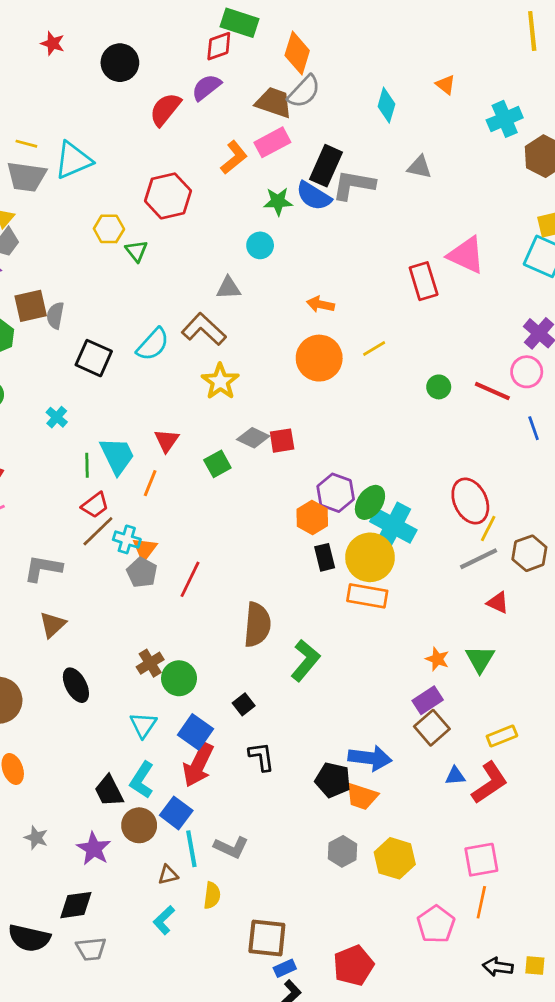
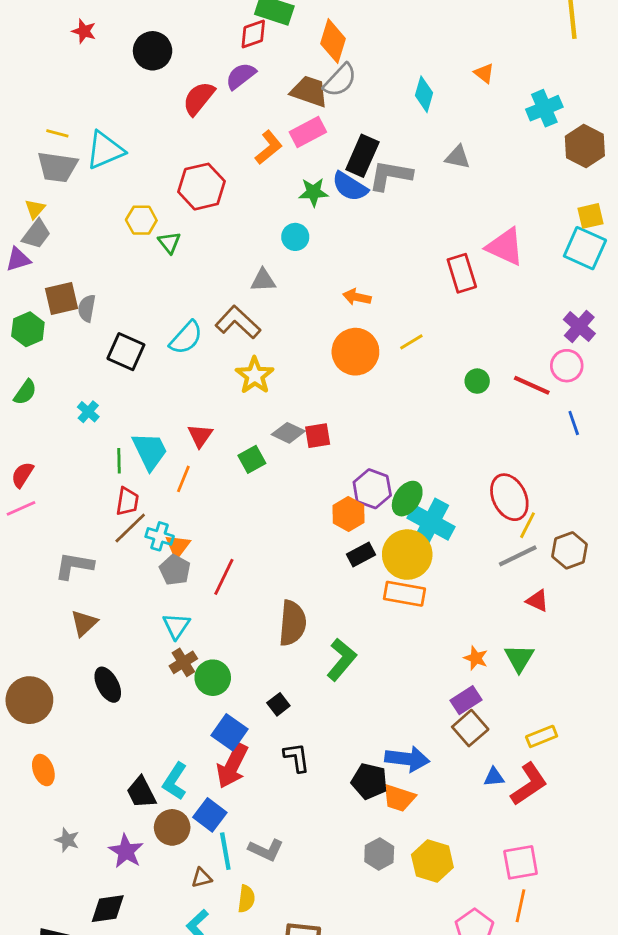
red trapezoid: (95, 505) -> (127, 501), turned -44
black rectangle: (325, 557) -> (361, 555), turned 76
cyan triangle: (143, 725) -> (176, 626), moved

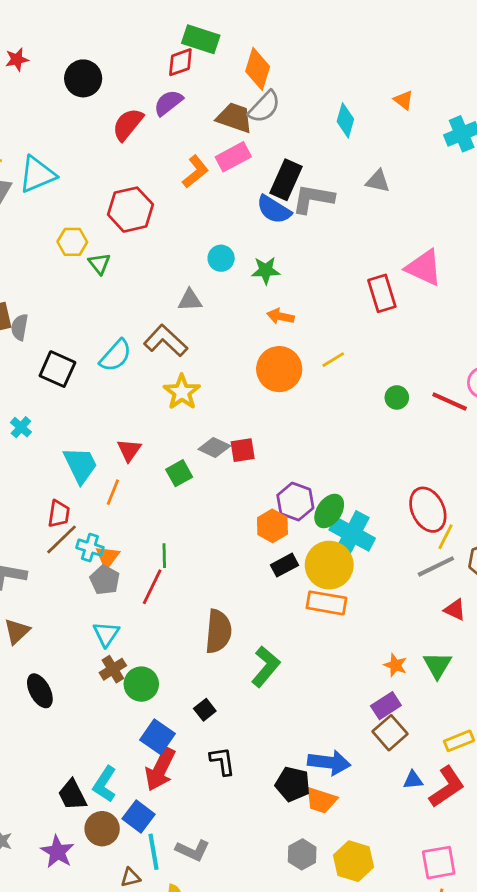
red star: (84, 31) -> (17, 59), turned -30
green star: (313, 192) -> (266, 270), moved
green line: (119, 461) -> (164, 556), moved

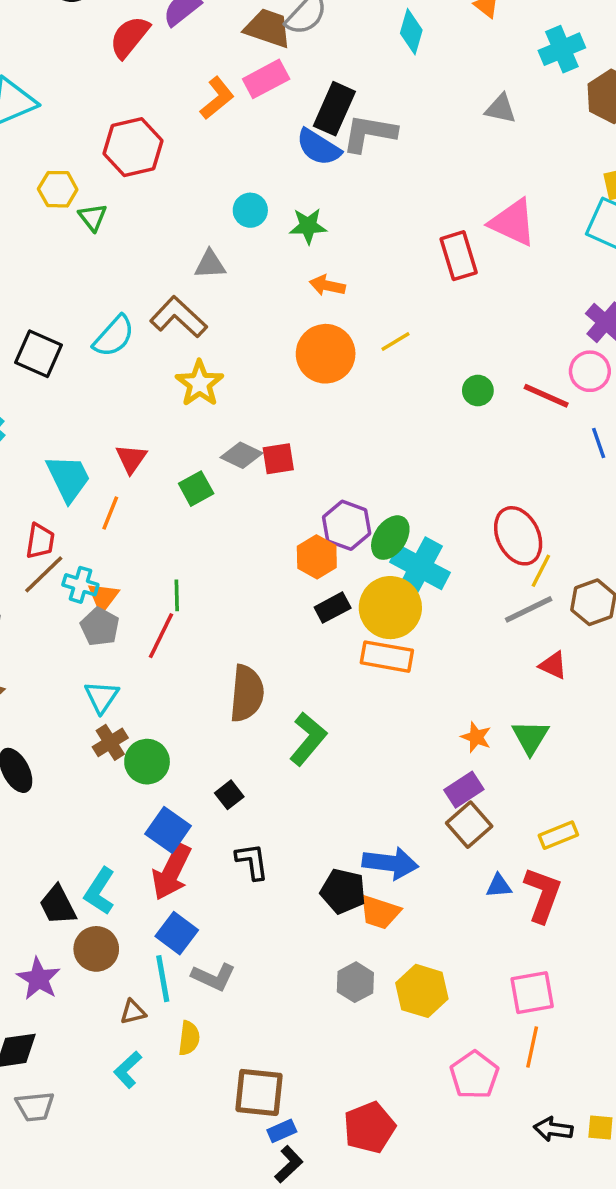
gray triangle: (378, 181) -> (501, 109), moved
red L-shape: (447, 787) -> (543, 895), turned -36
blue square: (139, 817) -> (177, 933), moved

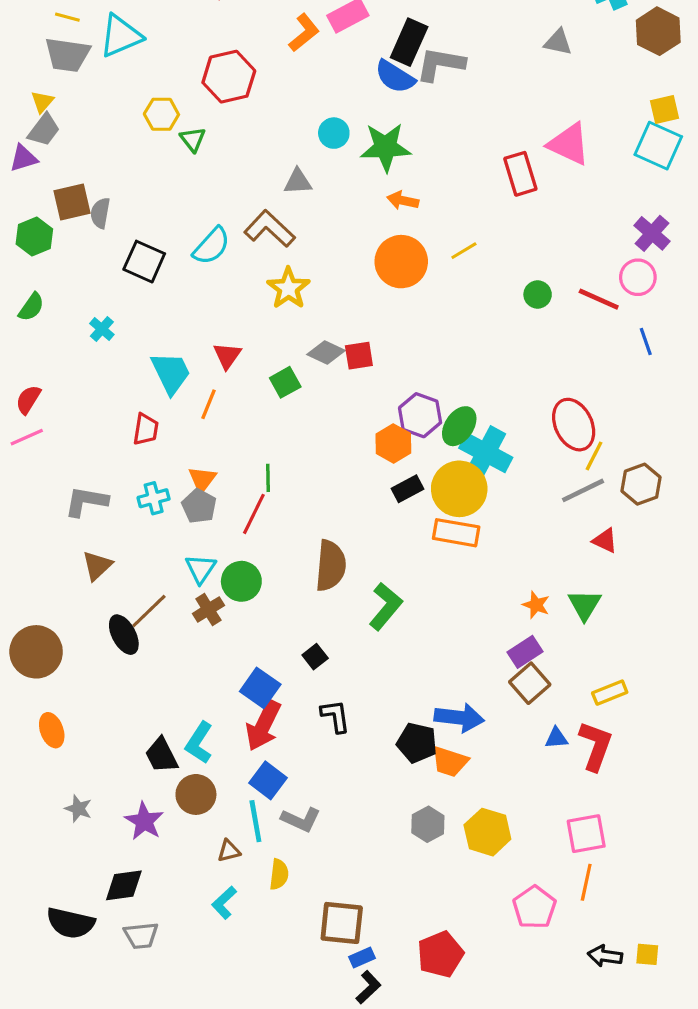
green star: (308, 226) -> (386, 147), size x1.5
brown line: (44, 574) -> (149, 611), moved
cyan cross: (80, 585) -> (154, 498), moved, turned -32
green circle: (147, 762) -> (241, 581), moved

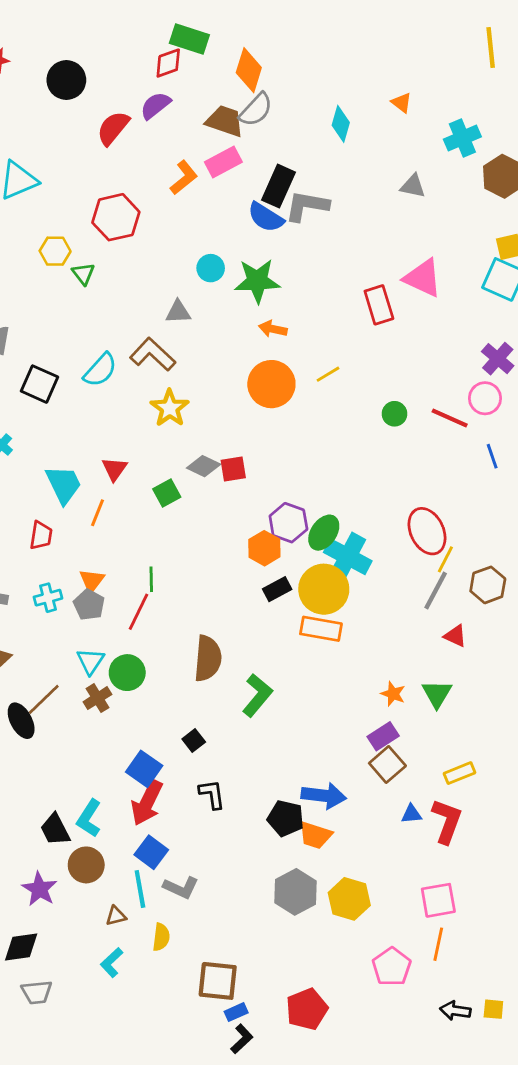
gray line: (583, 490) -> (436, 591), turned -36
gray hexagon: (428, 824) -> (295, 892), size x1.4

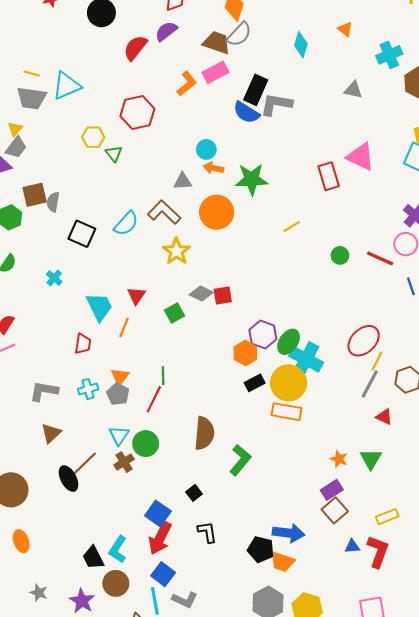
green star: (257, 281) -> (252, 179), moved
orange arrow: (273, 329) -> (213, 168), moved
orange circle: (271, 384) -> (217, 212), moved
red ellipse: (427, 531) -> (364, 341), turned 72

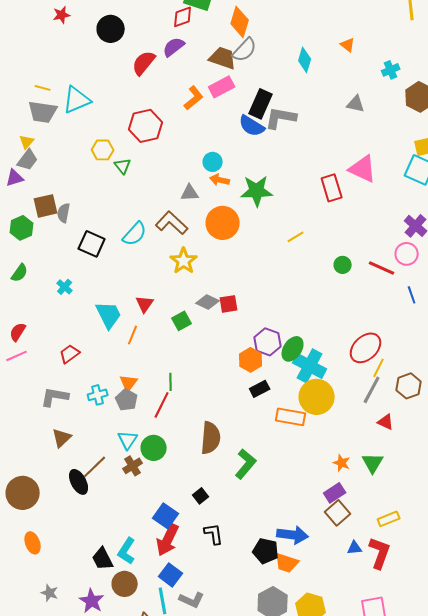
cyan cross: (389, 55) -> (391, 70), size x0.7
red trapezoid: (83, 344) -> (70, 354), moved, turned -135
yellow circle: (289, 383) -> (317, 397), moved

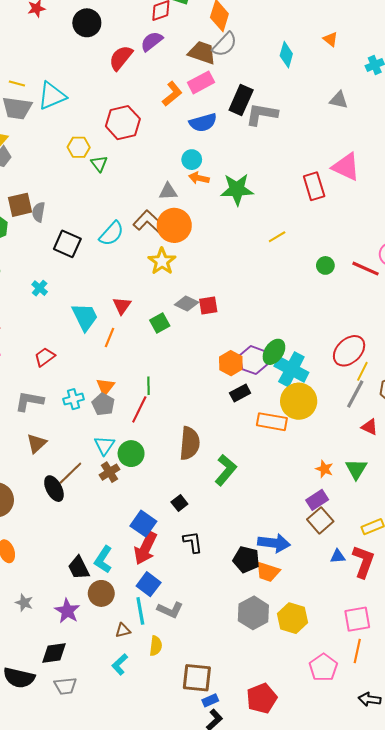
blue semicircle: (252, 126) -> (203, 123), moved, turned -48
orange circle: (223, 223) -> (174, 225), moved
purple hexagon: (268, 342) -> (253, 360), moved

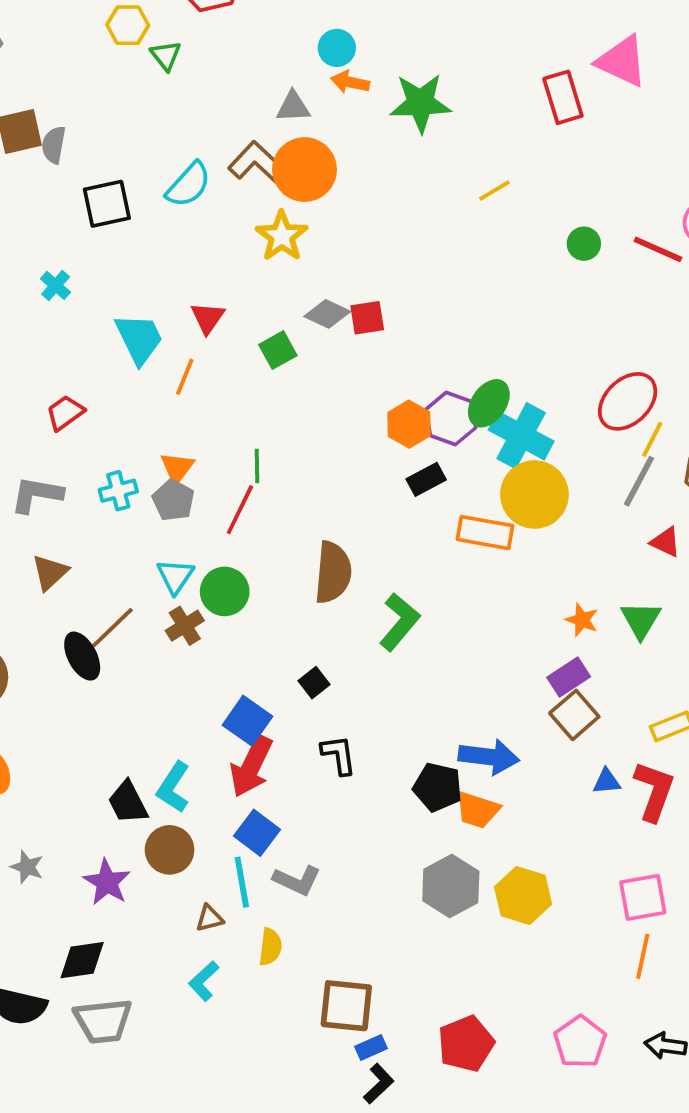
black square: (67, 244) -> (107, 204), turned -36
pink pentagon: (323, 667) -> (580, 1042), moved
gray trapezoid: (65, 686) -> (103, 1021), size x1.4

